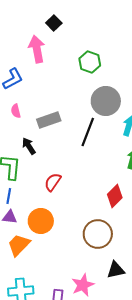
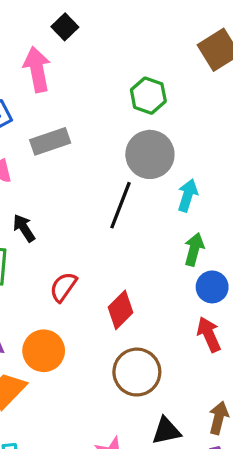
green hexagon: (90, 62) -> (148, 96), moved
gray rectangle: (49, 120) -> (50, 141), moved
red diamond: (115, 196) -> (121, 310), moved

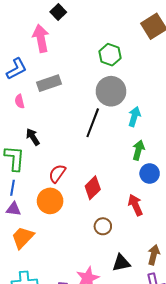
red arrow: (209, 334) -> (135, 205), moved
orange circle: (44, 351) -> (50, 201), moved
brown circle: (137, 372) -> (103, 226), size x0.6

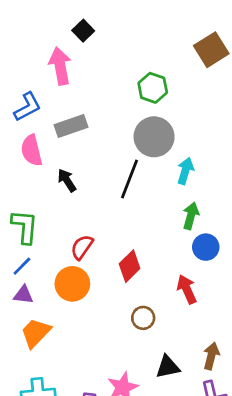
pink semicircle: (20, 101) -> (32, 150), size x1.6
black arrow: (33, 137) -> (67, 180), moved
blue line: (12, 188) -> (22, 266), turned 35

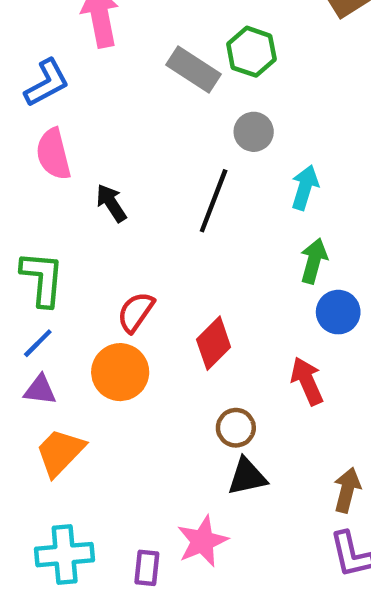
gray rectangle: (71, 126) -> (194, 70), moved, turned 52
gray circle: (154, 137) -> (254, 132), size x0.6
black triangle: (168, 367) -> (247, 477), moved

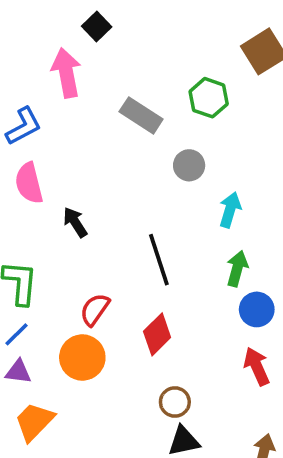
green hexagon: (251, 52) -> (209, 98), moved
black line: (214, 201) -> (159, 260), moved, turned -39
red arrow: (307, 381) -> (257, 366), moved

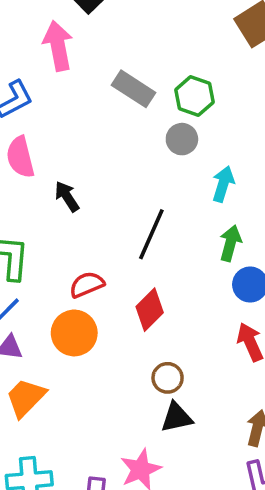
green hexagon: (209, 98) -> (194, 96), moved
black line: (159, 260) -> (151, 234), turned 42
red semicircle: (95, 309) -> (87, 285), turned 32

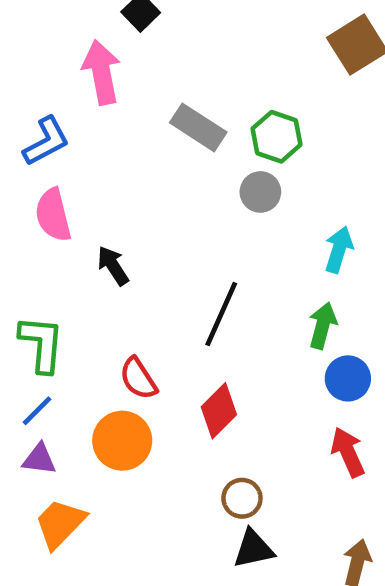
cyan arrow: (223, 184) -> (339, 250), moved
red semicircle: (87, 285) -> (138, 378), turned -100

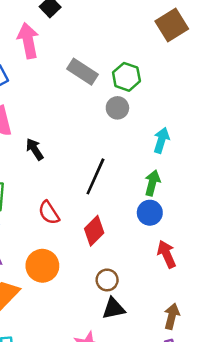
blue circle: (348, 378) -> (150, 213), moved
orange circle: (122, 441) -> (42, 266), moved

